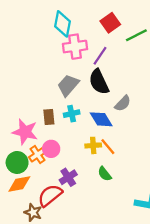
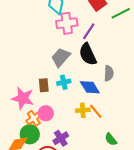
gray semicircle: (123, 103) -> (109, 73), turned -42
green circle: (17, 162) -> (30, 134), moved
green semicircle: (105, 174) -> (111, 139), moved

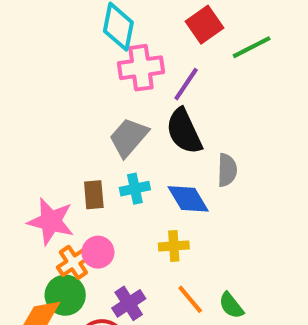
orange line: (96, 111) -> (190, 299), moved

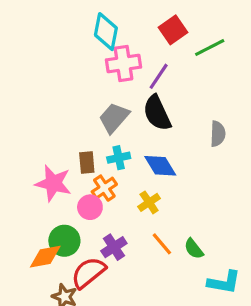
gray semicircle: (227, 170) -> (218, 134), moved
yellow cross: (174, 246) -> (149, 202), turned -30
orange cross: (73, 262) -> (104, 188), moved

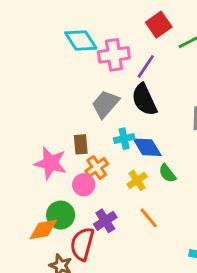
cyan diamond: (106, 32) -> (81, 40), moved, turned -44
cyan cross: (119, 158) -> (124, 139), moved
green semicircle: (194, 249) -> (167, 173), moved
red semicircle: (88, 273) -> (82, 244), turned -36

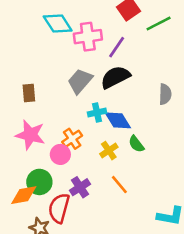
black semicircle: (144, 100) -> (115, 77), turned 88
brown rectangle: (81, 144) -> (29, 93), moved

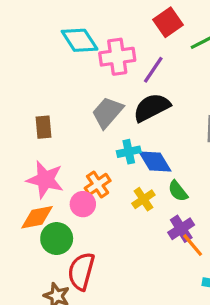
orange line: (119, 185) -> (193, 245), moved
purple cross: (80, 187) -> (181, 229), moved
orange diamond: (24, 195) -> (37, 217), moved

